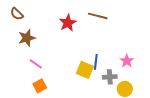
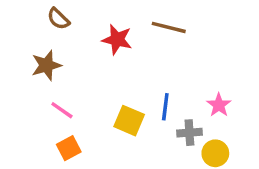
brown semicircle: (17, 14) -> (58, 19), moved
red star: (68, 23) -> (117, 40), turned -30
yellow square: (85, 70) -> (129, 121), moved

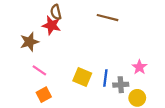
brown semicircle: (58, 19) -> (56, 12), moved, turned 32
red star: (117, 40) -> (51, 25), moved
blue line: (165, 107) -> (105, 78), moved

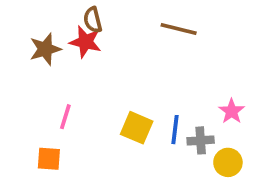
brown star: (29, 42) -> (45, 49), moved
pink line: (39, 70) -> (65, 117), turned 72
orange square: (44, 95) -> (49, 159), moved, turned 32

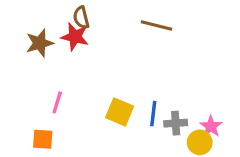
pink star: (232, 111) -> (211, 126), moved

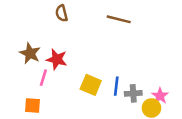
red star: (75, 37) -> (57, 59), moved
brown star: (40, 43) -> (30, 53), moved, turned -30

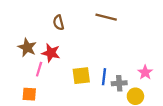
brown semicircle: (62, 13) -> (59, 23), moved
yellow square: (91, 85) -> (81, 76), turned -30
pink star: (160, 96) -> (145, 72), moved

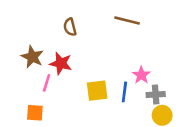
pink star: (145, 72) -> (141, 75), moved
gray cross: (119, 83) -> (156, 95), moved

